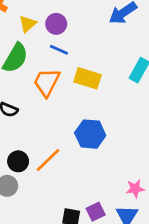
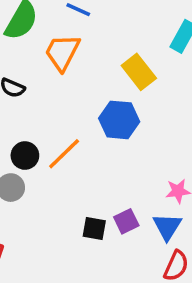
yellow rectangle: (87, 78) -> (139, 72), moved, turned 35

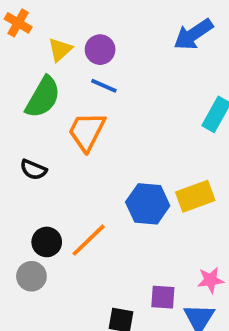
yellow rectangle: (139, 72) -> (195, 196), moved, turned -72
purple square: (126, 221) -> (163, 297), moved, turned 30

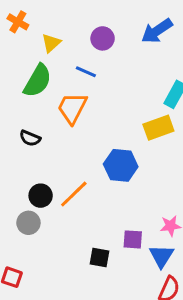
purple circle: (100, 50) -> (103, 38), moved
yellow rectangle: (195, 196) -> (158, 128), moved

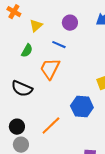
green semicircle: (38, 81) -> (27, 51), size x0.6
black semicircle: (30, 138) -> (22, 89), size x1.5
black circle: (41, 196) -> (17, 127), moved

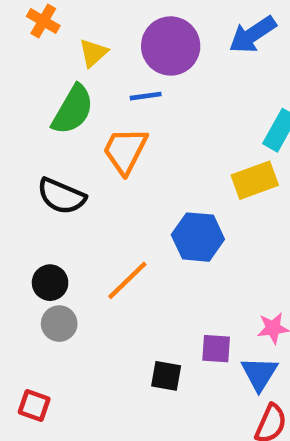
purple circle: (70, 23) -> (171, 46), size x1.6
blue line: (59, 45) -> (146, 96), turned -32
green semicircle: (27, 51) -> (73, 110), size x1.6

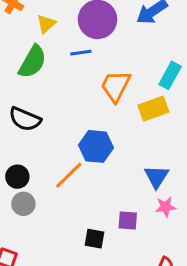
orange trapezoid: (125, 151) -> (116, 86), moved
blue hexagon: (198, 237) -> (96, 146), moved
blue triangle: (259, 374) -> (156, 177), moved

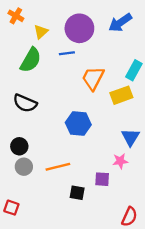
orange line: (69, 175) -> (58, 167), moved, turned 30
blue triangle: (156, 177) -> (130, 137), moved
pink star: (166, 207) -> (120, 161), moved

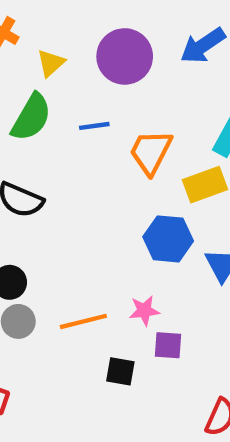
blue line: (67, 53) -> (94, 126), moved
blue hexagon: (78, 124) -> (168, 239), moved
pink star: (120, 161) -> (144, 311), moved

